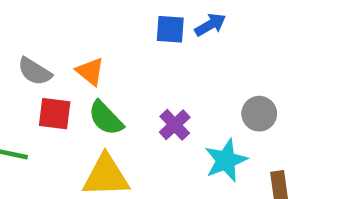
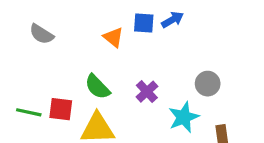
gray semicircle: (35, 71) -> (42, 34), moved
orange triangle: (90, 71) -> (113, 37), moved
red square: (55, 114) -> (61, 109), moved

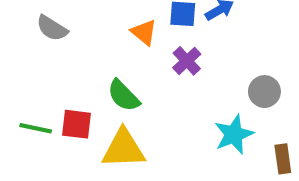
purple cross: (147, 92) -> (187, 61), moved

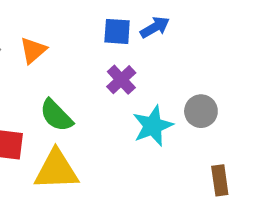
orange triangle: (144, 32) -> (33, 50), moved, turned 40
cyan star: (234, 134) -> (153, 126), moved

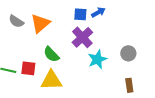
orange triangle: (33, 50) -> (40, 23), size x1.5
purple cross: (121, 80) -> (82, 37), size x1.5
gray circle: (201, 111) -> (128, 53), moved

